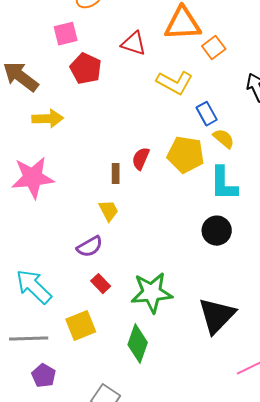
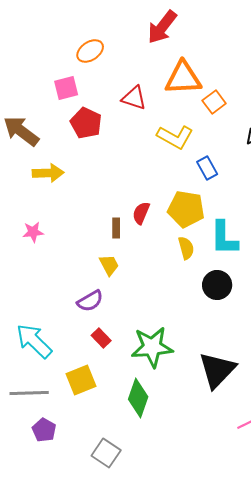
yellow semicircle: (224, 139) -> (186, 248), moved, turned 35
pink star: (33, 178) -> (33, 232), size x0.5

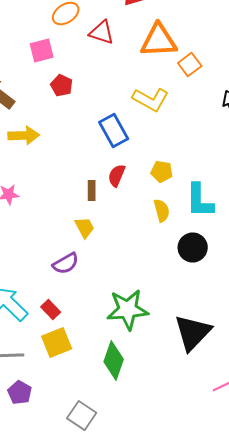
red triangle: (134, 98) -> (102, 32), moved
red pentagon: (86, 123) -> (62, 86), size x0.7
blue rectangle: (207, 168) -> (114, 130), moved, size x1.4
yellow pentagon: (186, 209) -> (162, 172), size x0.6
red rectangle: (101, 338) -> (51, 310), moved

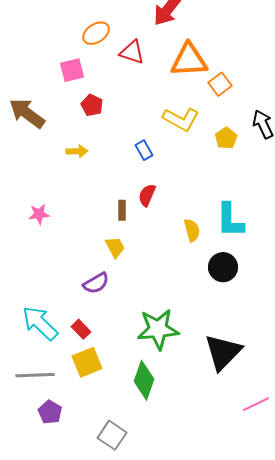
blue rectangle: (114, 130) -> (144, 150), size x0.6
yellow arrow: (24, 136) -> (77, 151), moved, size x0.7
yellow pentagon: (162, 172) -> (226, 138), moved, turned 30

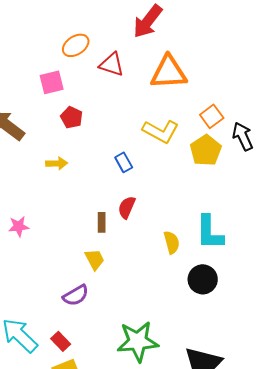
orange square: (220, 84) -> (212, 116), moved
yellow pentagon: (226, 138) -> (206, 150), size x1.4

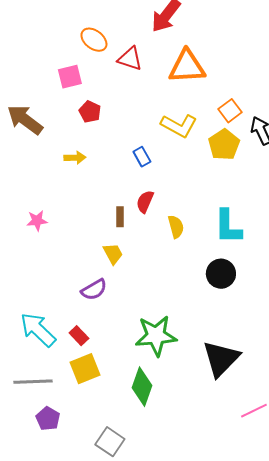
orange ellipse: (76, 45) -> (94, 40), turned 72
yellow semicircle: (172, 242) -> (176, 227), moved

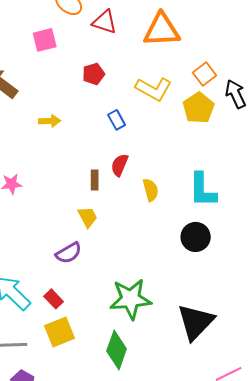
red pentagon: (90, 112) -> (94, 74), moved, turned 30

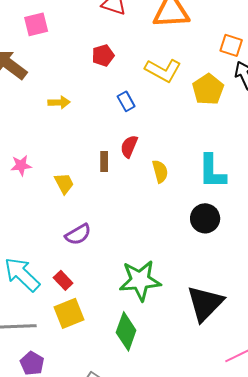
pink square: (45, 40) -> (36, 24), moved
orange square: (205, 74) -> (231, 45), moved, turned -35
yellow trapezoid: (88, 217) -> (64, 183), moved

